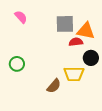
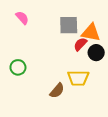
red semicircle: (76, 42) -> (80, 44), turned -40
black circle: (91, 58) -> (96, 53), moved

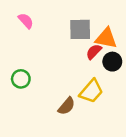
yellow trapezoid: (78, 78) -> (91, 91), turned -50

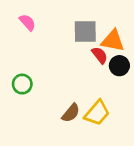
red semicircle: (94, 52) -> (100, 55), turned 98
yellow trapezoid: (91, 91) -> (97, 113), moved

